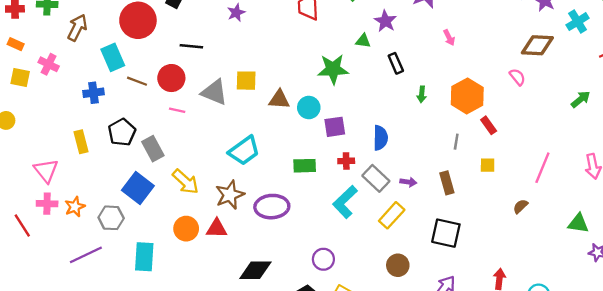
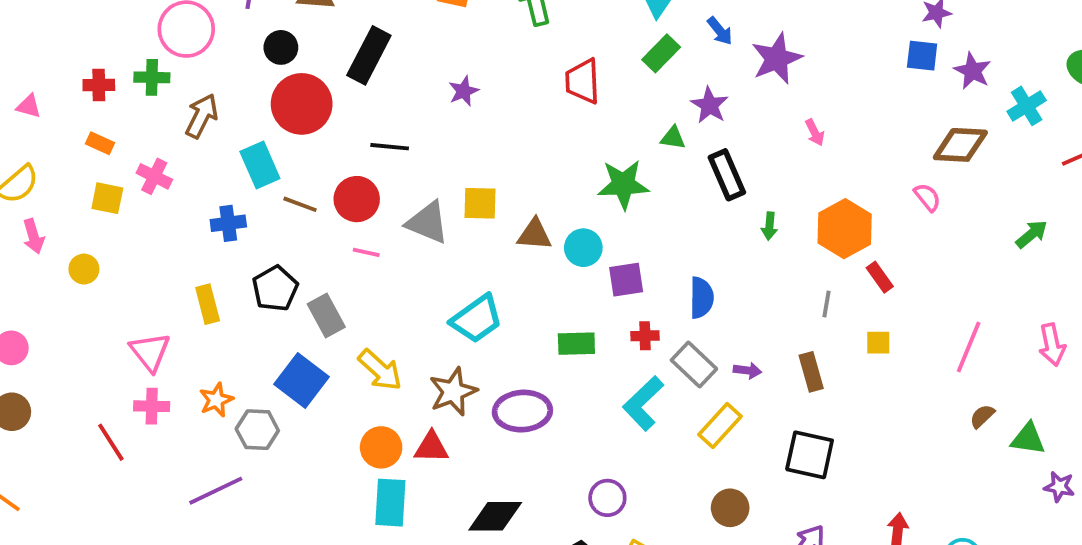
black rectangle: (396, 63) -> (727, 175), size x1.4
brown semicircle: (520, 206) -> (982, 416), moved
orange star: (75, 207) -> (216, 400), moved
cyan rectangle: (144, 257) -> (390, 503), moved

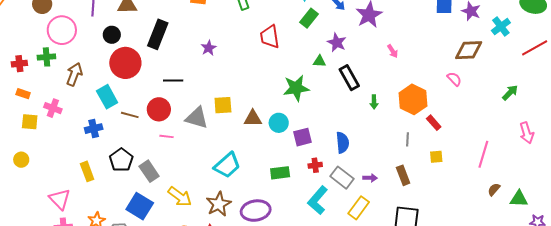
pink arrow: (1052, 345) -> (527, 133), moved

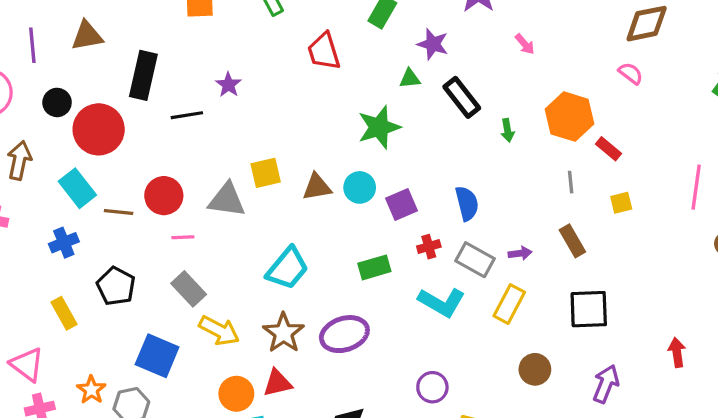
black circle: (112, 35) -> (57, 102), moved
black line: (173, 81) -> (187, 115), moved
gray rectangle: (149, 171) -> (189, 289), moved
cyan L-shape: (318, 200) -> (442, 302), turned -92

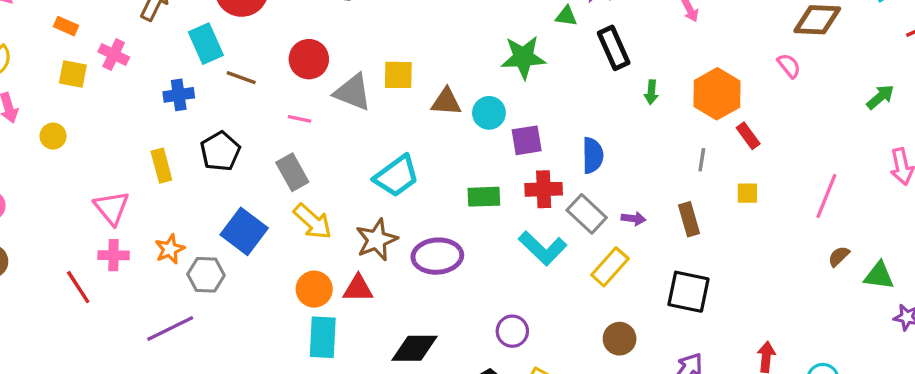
red circle: (164, 196) -> (309, 59), moved
red cross: (429, 247) -> (544, 189), size x1.5

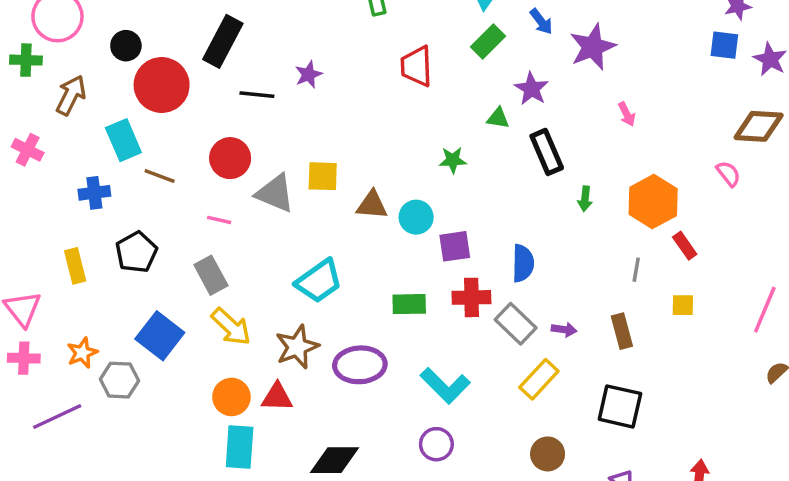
green star: (523, 57) -> (453, 160), size x0.6
cyan L-shape: (543, 248) -> (445, 386), moved
purple line: (170, 328) -> (57, 417), moved

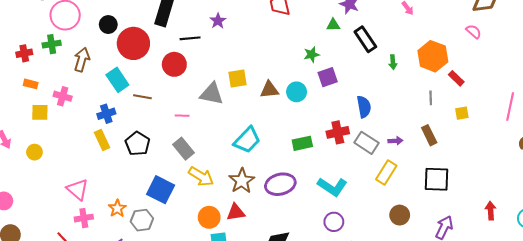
red circle: (230, 158) -> (174, 64), moved
purple square: (455, 246) -> (328, 77), moved
yellow rectangle: (75, 266) -> (102, 140), moved

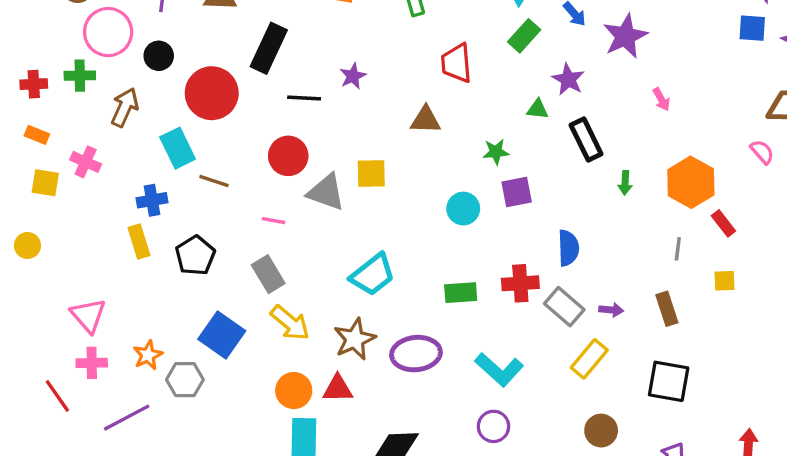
black circle: (108, 25) -> (159, 56), moved
red circle: (174, 64) -> (288, 156), moved
brown triangle: (269, 90) -> (426, 120), moved

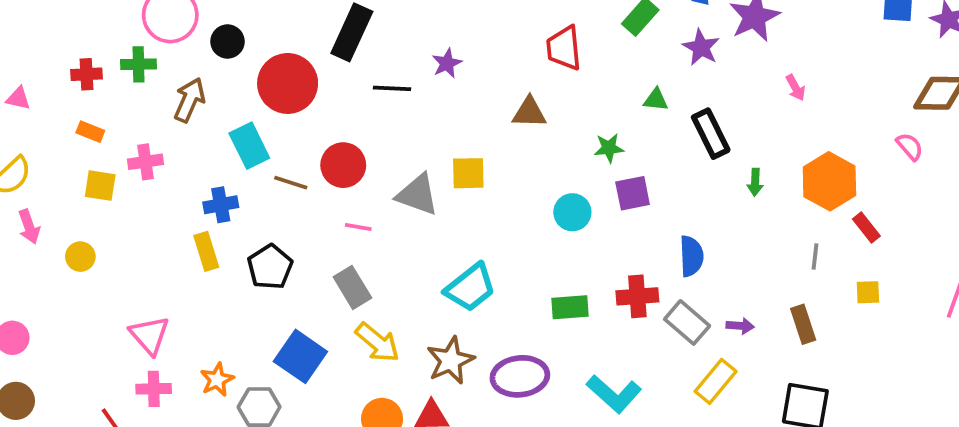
purple star: (568, 79) -> (701, 47), moved
red circle: (288, 156) -> (343, 165), moved
pink cross: (86, 162) -> (146, 162), turned -32

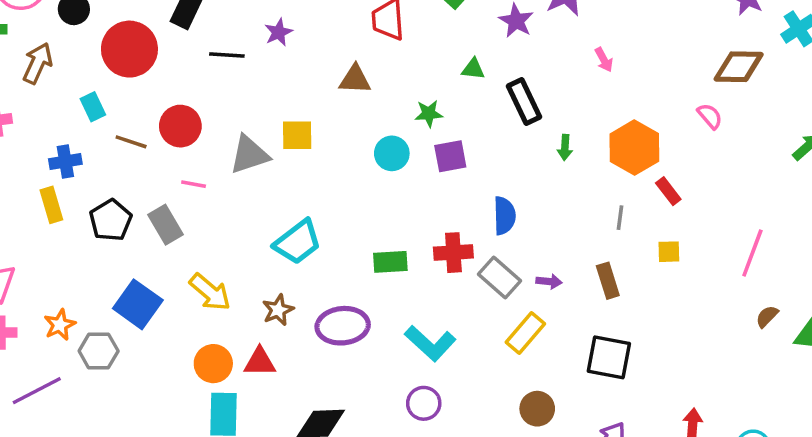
cyan rectangle: (249, 146) -> (93, 107), size x0.7
gray triangle: (417, 195) -> (249, 155), turned -39
cyan circle: (572, 212) -> (392, 153), moved
gray rectangle: (352, 287) -> (165, 225), moved
brown star: (451, 360) -> (278, 310), size x0.7

